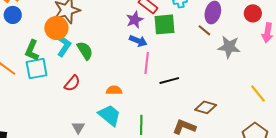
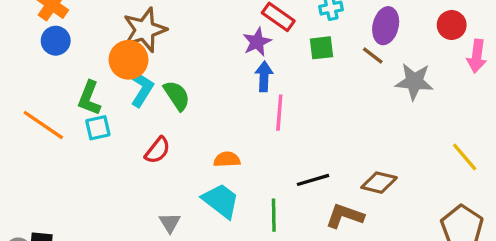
green square: (165, 24) -> (321, 48), moved, size x0.7
blue arrow: (138, 41) -> (264, 76), turned -108
cyan square: (37, 69) -> (98, 128), size x0.7
black line: (169, 81) -> (313, 180), moved

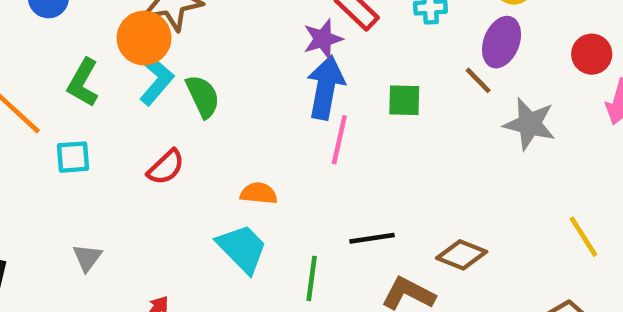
green square: (321, 48) -> (404, 100), moved
blue arrow: (264, 76) -> (326, 87), size x1.5
cyan square: (98, 128) -> (73, 157), moved
gray triangle: (170, 223) -> (87, 258), moved

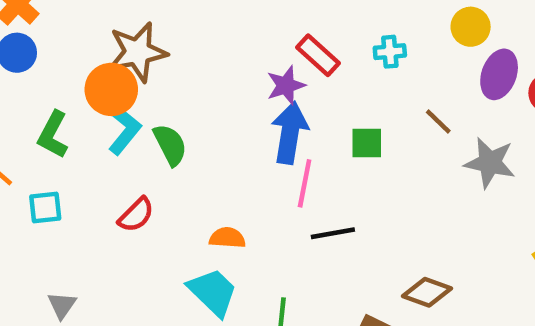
purple ellipse: (502, 42) -> (499, 74), moved
black line: (372, 238) -> (333, 233), moved

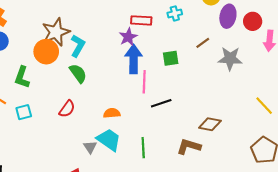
red rectangle: (318, 55) -> (141, 20), turned -30
brown line: (438, 122) -> (203, 43), turned -72
cyan L-shape: (125, 131) -> (78, 46), moved
gray triangle: (62, 305) -> (90, 147), moved

